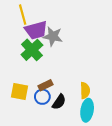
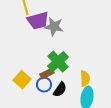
green cross: (32, 50) -> (58, 62), moved
yellow square: (19, 92) -> (22, 80), turned 30

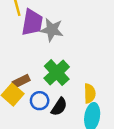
purple trapezoid: (38, 21) -> (32, 22), turned -65
brown rectangle: (47, 74) -> (21, 81), moved

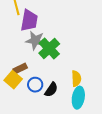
gray star: (52, 30) -> (35, 40), moved
green cross: (57, 73) -> (49, 48), moved

